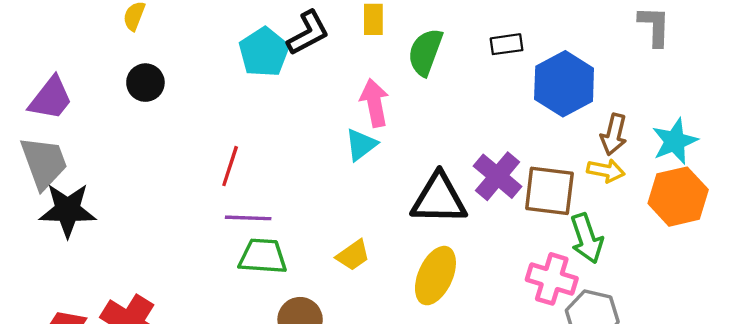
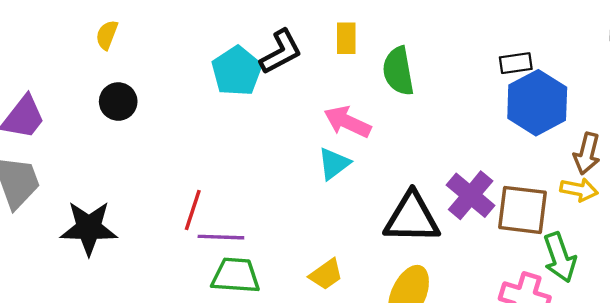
black rectangle: (507, 44) -> (516, 63), moved
green semicircle: (425, 52) -> (398, 71), turned -30
pink arrow: (375, 103) -> (347, 122), turned -54
red line: (230, 166) -> (193, 210), moved
black star: (68, 210) -> (89, 228), moved

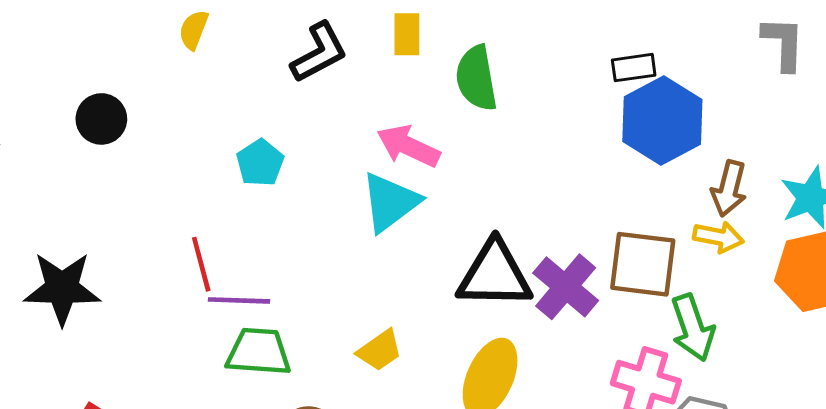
yellow semicircle: (107, 35) -> (194, 30), moved
cyan pentagon: (237, 71) -> (260, 163), moved, size x0.7
cyan triangle: (334, 164) -> (390, 202), size x1.4
purple cross: (471, 195) -> (566, 287), moved
red line: (193, 210) -> (201, 264), turned -33

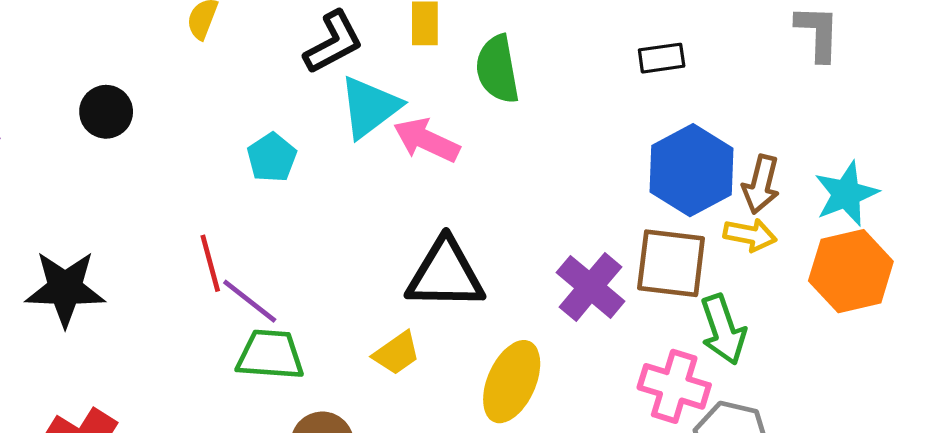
blue hexagon: (662, 120) -> (692, 170), moved
cyan triangle: (390, 202) -> (370, 107), moved
black triangle: (495, 275) -> (445, 274), moved
purple line: (239, 300) -> (250, 301), turned 36

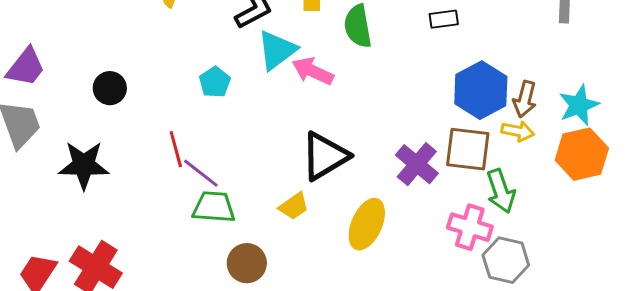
black rectangle: (662, 58) -> (444, 19), moved
black circle: (106, 112) -> (110, 88), moved
black triangle: (445, 274) -> (325, 156), turned -32

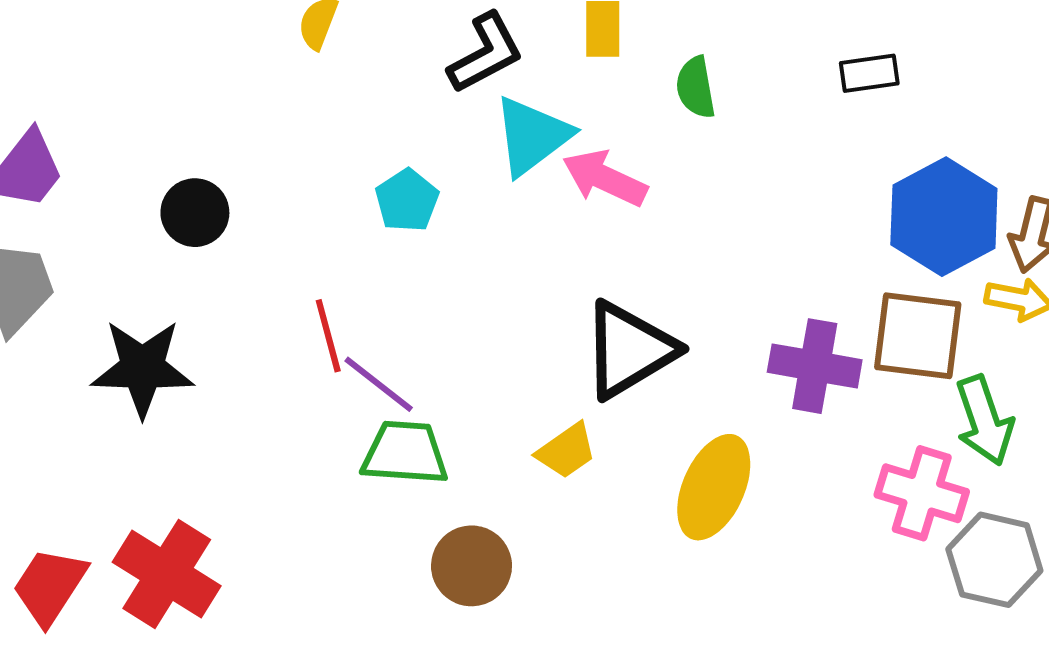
green semicircle: (358, 26) -> (696, 87), size x0.7
purple cross: (417, 164) -> (815, 366), turned -30

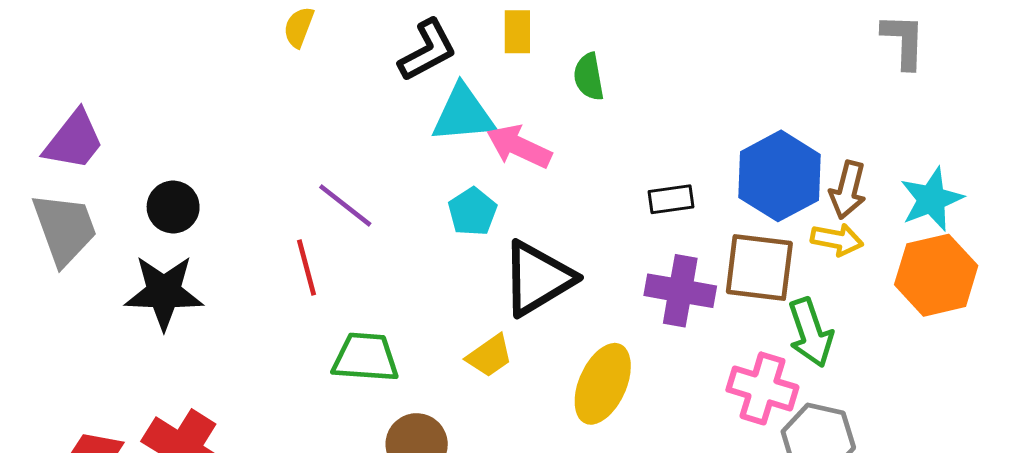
black rectangle: (869, 73) -> (671, 199), moved
cyan triangle: (532, 136) -> (463, 114), turned 32
cyan pentagon: (407, 200) -> (472, 212), moved
black circle: (195, 213) -> (173, 207), moved
purple line: (379, 384) -> (345, 205), moved

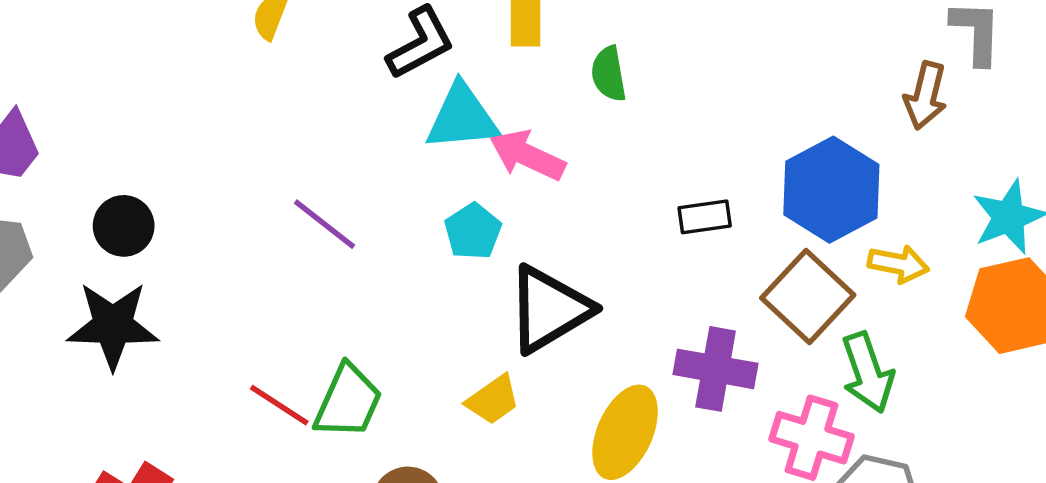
brown arrow: (848, 190) -> (925, 96), moved
red line: (306, 267) -> (279, 405), moved, turned -42
brown square: (759, 267) -> (808, 297), turned 36
purple cross: (680, 291) -> (716, 369), moved
green trapezoid: (365, 357) -> (348, 401), turned 110

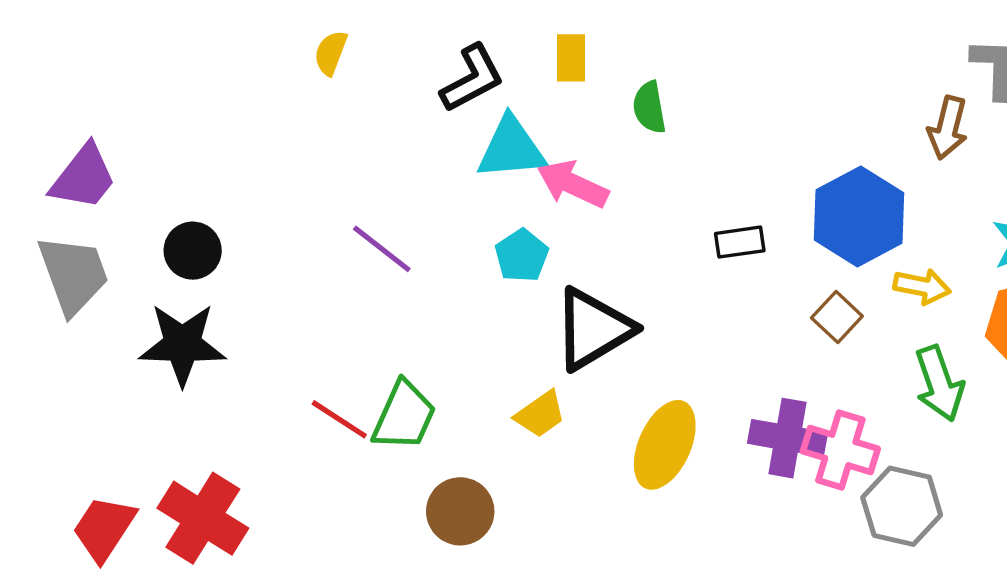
brown square: (808, 297) -> (837, 317), size x0.6
purple cross: (716, 369) -> (787, 438), moved
green arrow: (868, 373) -> (939, 384), moved

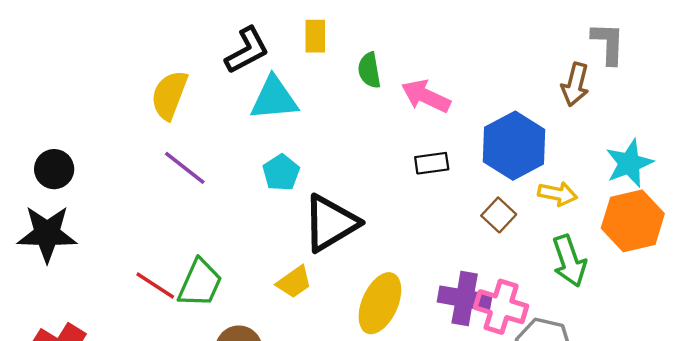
yellow semicircle: (331, 53) -> (169, 95), moved, size x1.6
pink arrow: (573, 184) -> (426, 96), moved

